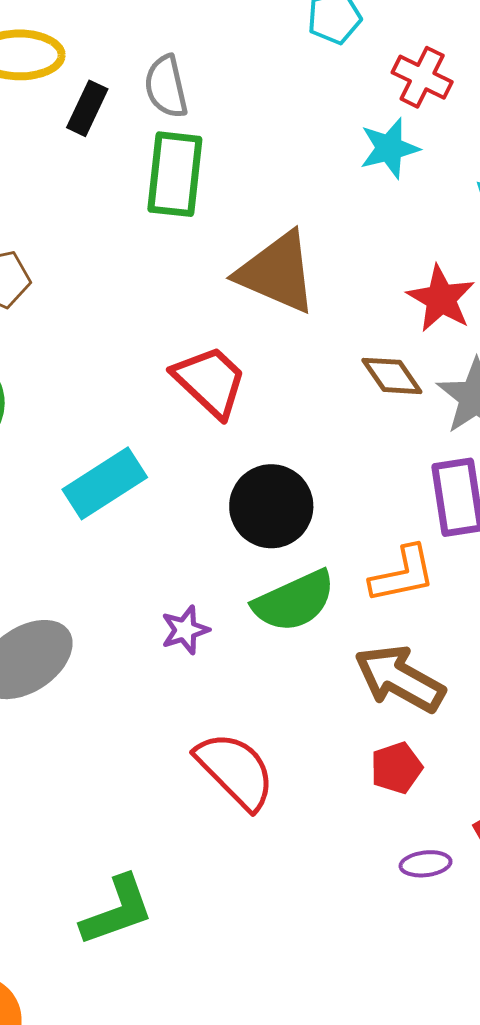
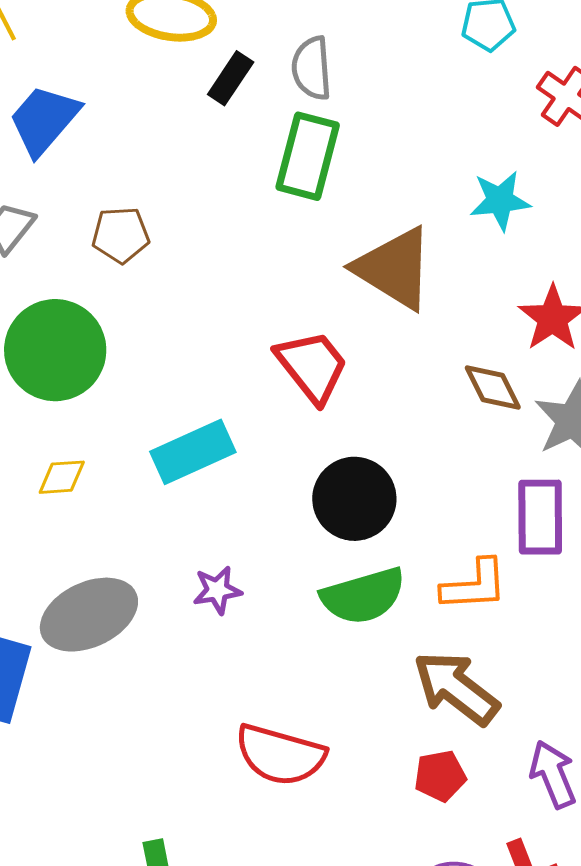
cyan star: (389, 148) -> (500, 201), moved
purple star: (185, 630) -> (217, 590), moved
red semicircle: (235, 770) -> (280, 755), turned 142

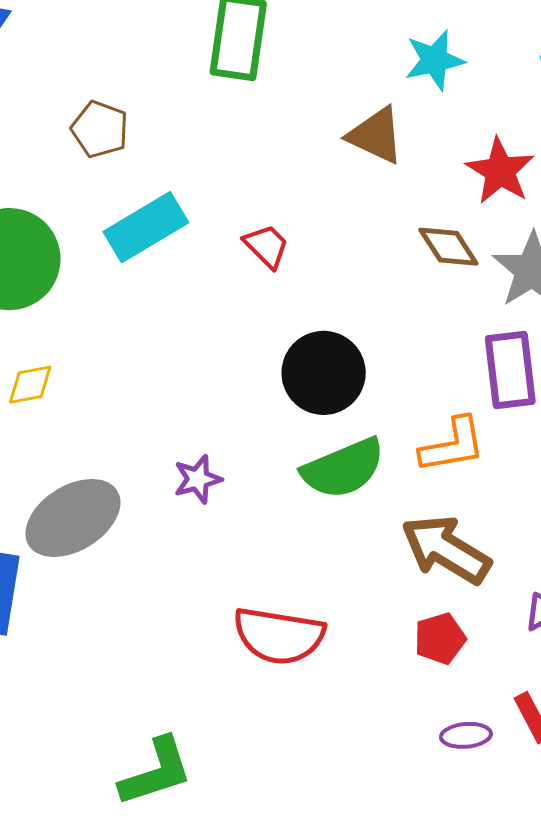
brown pentagon: (121, 235) -> (100, 129), moved, turned 30
brown triangle: (394, 268) -> (376, 135), moved, size x0.7
red trapezoid: (312, 366) -> (266, 246), size x0.6
cyan rectangle: (193, 452) -> (146, 227), moved

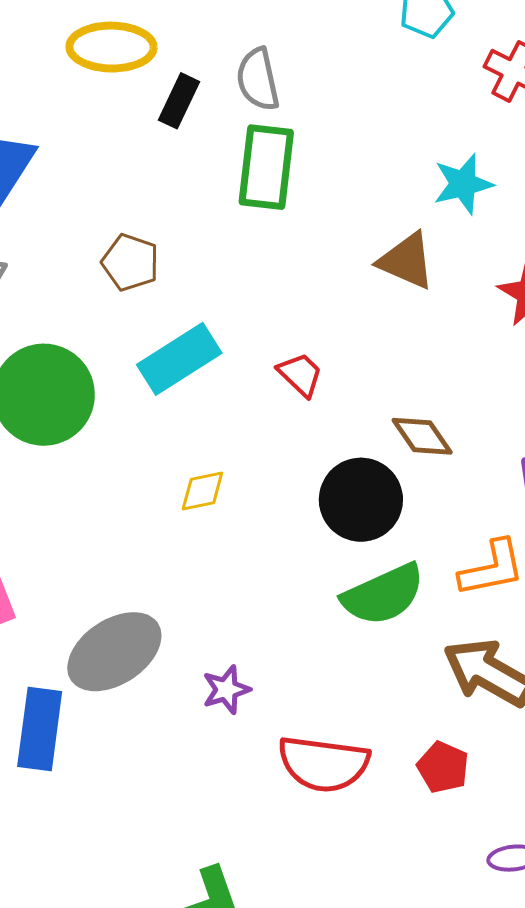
brown diamond: (448, 247) -> (422, 436), moved
yellow diamond: (30, 385) -> (202, 491), moved
purple star: (198, 479) -> (226, 690), moved
red pentagon: (440, 638) -> (443, 767), moved, turned -30

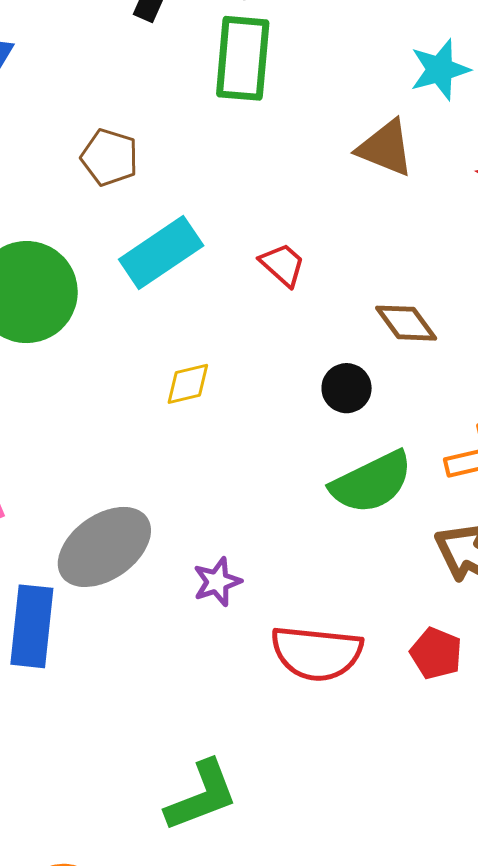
black circle: (361, 500) -> (347, 388), size x0.6

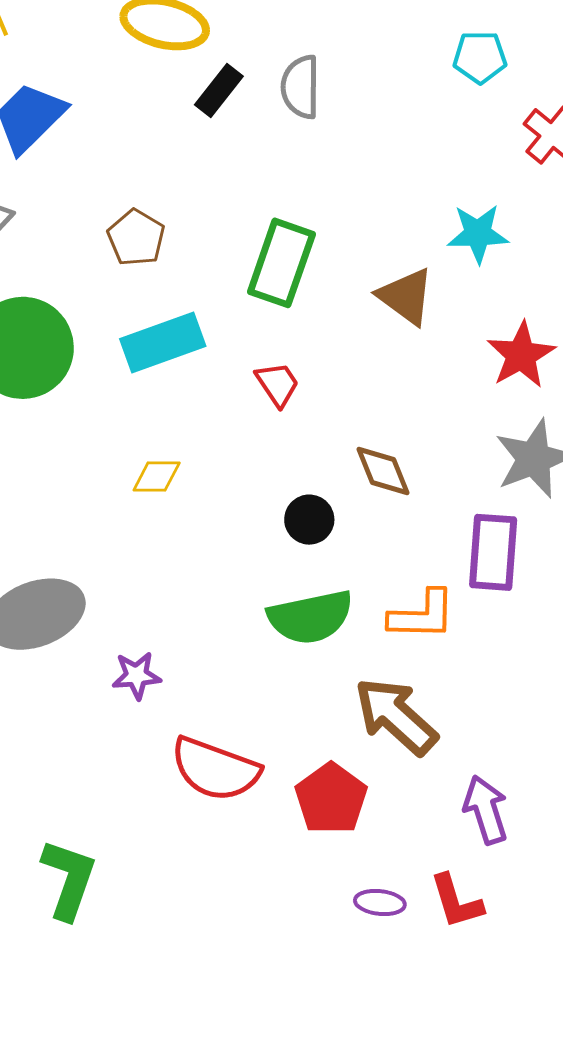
green rectangle: (243, 58) -> (281, 263), moved
red pentagon: (436, 653) -> (331, 799), size x1.4
green L-shape: (202, 796) -> (69, 879), turned -64

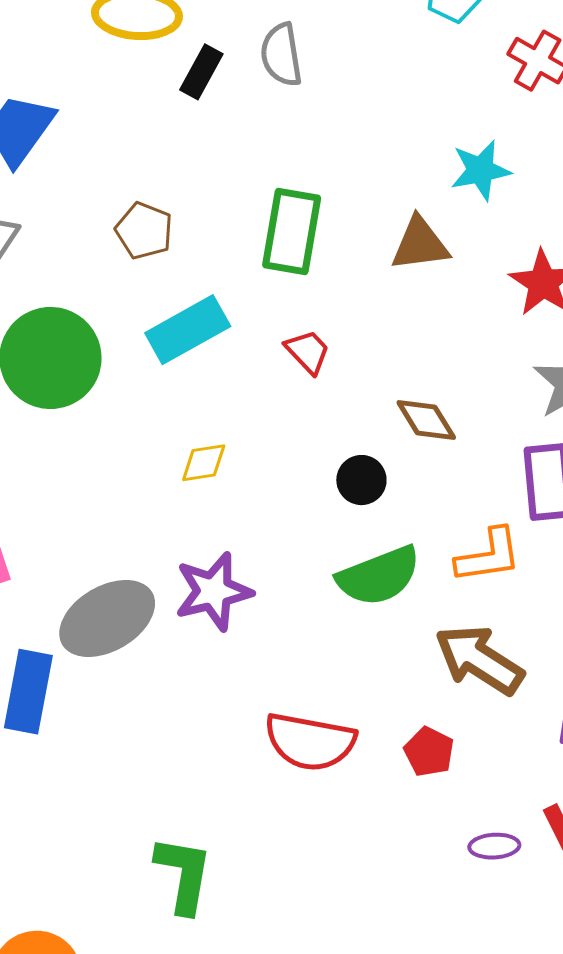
brown triangle: (406, 296) -> (420, 244), turned -34
purple star: (136, 676) -> (213, 591), moved, size x1.6
red pentagon: (331, 799) -> (429, 752), size x0.7

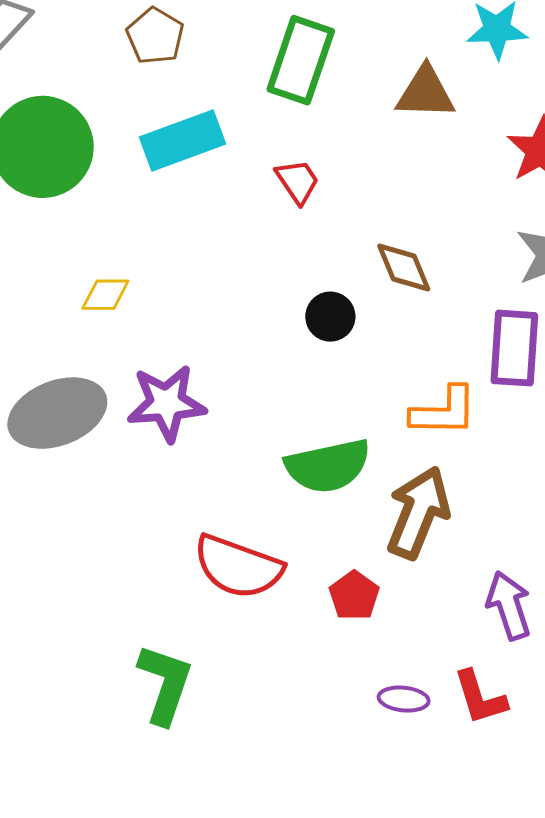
yellow diamond: (204, 463) -> (105, 295), moved
green semicircle: (379, 576) -> (328, 466), moved
brown arrow: (479, 660) -> (418, 513), turned 70
green L-shape: (184, 874) -> (165, 684), moved

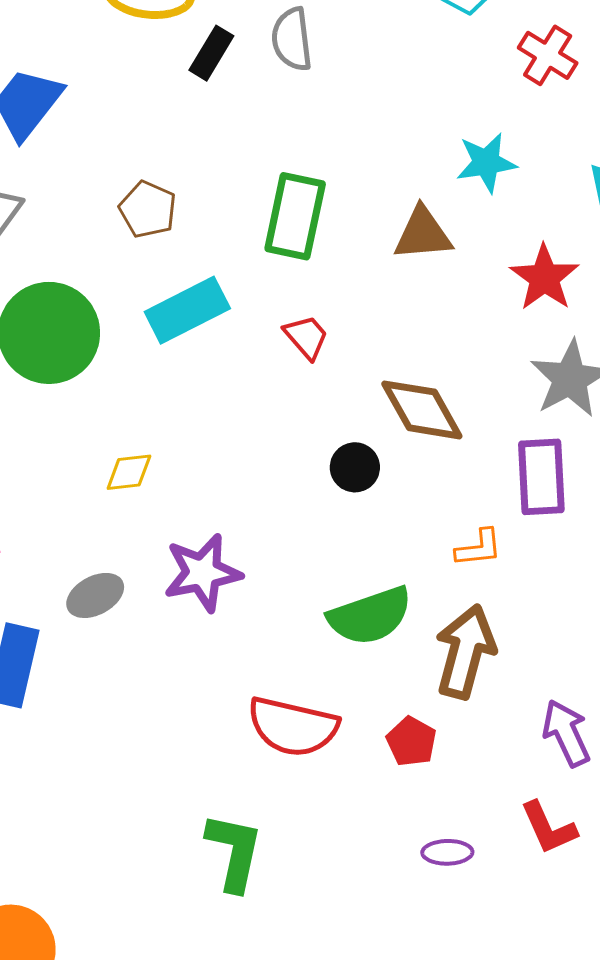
brown diamond: (404, 268) -> (422, 410), size x1.4
orange L-shape: (444, 411) -> (479, 548), size x0.7
gray ellipse: (57, 413) -> (95, 595), size x0.6
purple ellipse: (404, 699) -> (447, 852), moved

